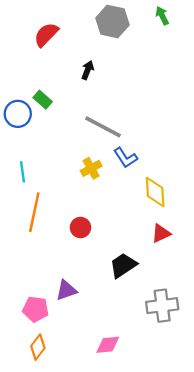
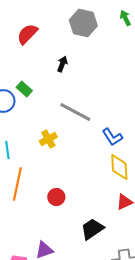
blue L-shape: (125, 158) -> (112, 137), moved
yellow cross: (91, 168) -> (48, 139), moved

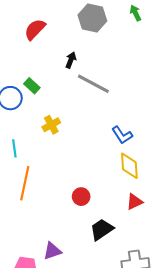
gray line: (75, 112) -> (93, 84), moved
yellow cross: (48, 139) -> (51, 125), moved
red circle: (56, 197) -> (81, 197), moved

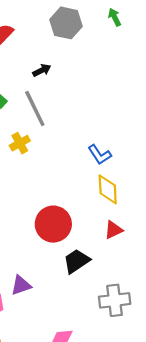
black arrow: (71, 60) -> (42, 70), turned 42
gray line: (93, 84) -> (35, 108), moved, turned 36
red circle: (81, 197) -> (53, 224), size x1.8

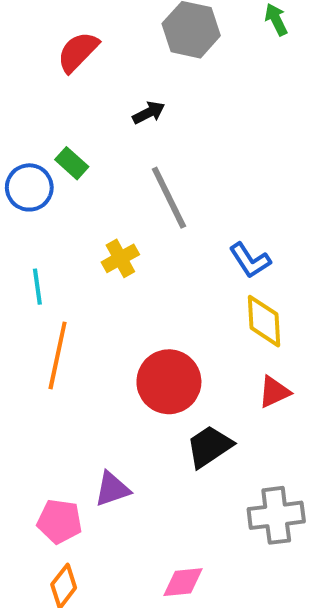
gray line: (35, 108) -> (169, 198), moved
yellow cross: (20, 143) -> (120, 258), moved

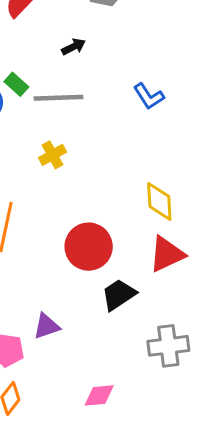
gray line: (169, 198) -> (59, 98), moved, turned -66
blue L-shape: (250, 260) -> (149, 96), moved
red triangle: (274, 392) -> (167, 254), size x1.5

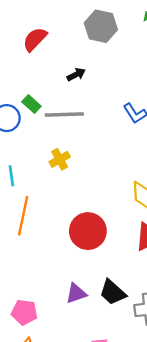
black trapezoid: (119, 295) -> (113, 292), moved, turned -104
purple triangle: (47, 326) -> (76, 293), moved

